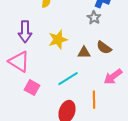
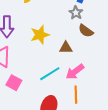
brown semicircle: (104, 48) -> (86, 31), moved
pink arrow: (113, 77) -> (75, 72), moved

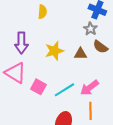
brown triangle: (66, 48) -> (80, 54), moved
pink square: (14, 83) -> (38, 87), moved

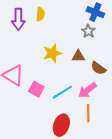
purple arrow: (21, 43) -> (18, 19), moved
brown semicircle: (100, 47) -> (98, 68), moved

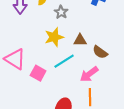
gray star: (88, 31) -> (61, 12), moved
cyan line: (62, 92) -> (64, 61), moved

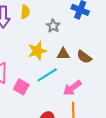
gray star: (61, 12) -> (53, 26), moved
brown semicircle: (100, 52) -> (84, 57), moved

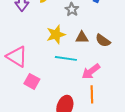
cyan line: (47, 75) -> (66, 58), turned 40
pink square: (21, 87) -> (32, 81), moved

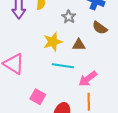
brown semicircle: (103, 40) -> (100, 28), moved
pink square: (32, 81) -> (38, 97), moved

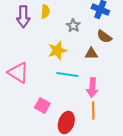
brown triangle: (79, 45) -> (91, 54), moved
pink arrow: (88, 79) -> (92, 88), turned -48

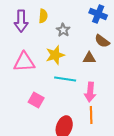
gray star: (73, 26) -> (63, 30), moved
pink triangle: (18, 73) -> (24, 62), moved, turned -35
pink square: (42, 106) -> (36, 100), moved

